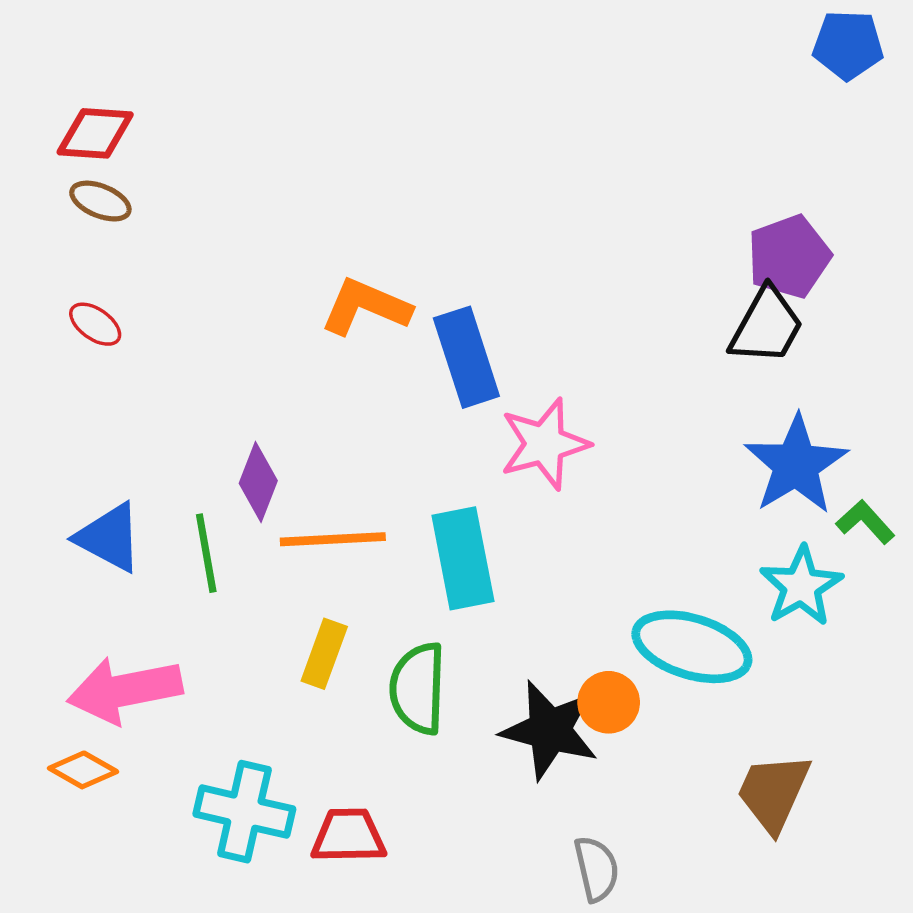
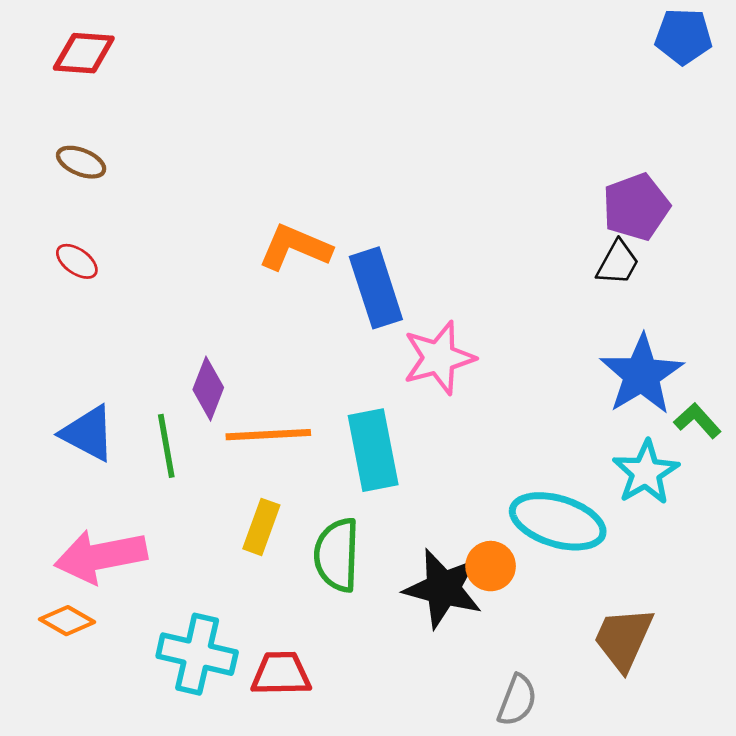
red diamond: (95, 133) -> (84, 53), moved
black trapezoid: (766, 326) -> (618, 263), size x0.7
gray semicircle: (596, 869) -> (517, 700), moved, turned 34

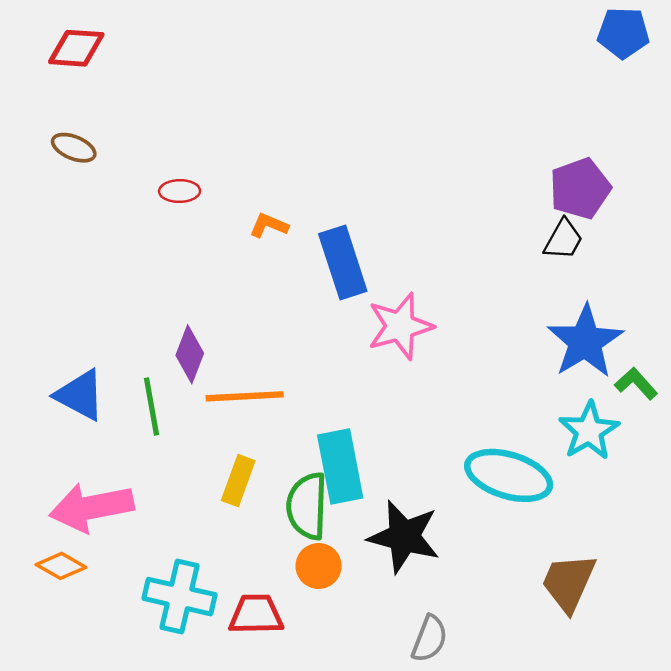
orange L-shape: (295, 247) -> (269, 225), size x0.6
red ellipse: (77, 261) -> (180, 191), moved, turned -36
cyan rectangle: (373, 450) -> (340, 466), moved
orange circle: (491, 566) -> (319, 566), moved
gray semicircle: (517, 700) -> (430, 639), moved

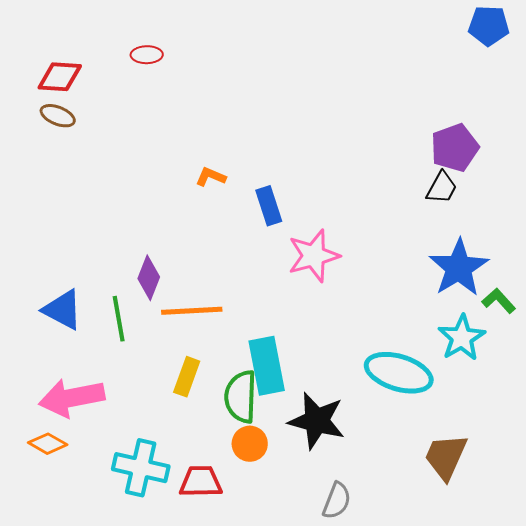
red diamond: (76, 48) -> (60, 77), moved
red ellipse: (180, 191) -> (147, 55), moved
blue rectangle: (343, 262) -> (269, 206), size x0.7

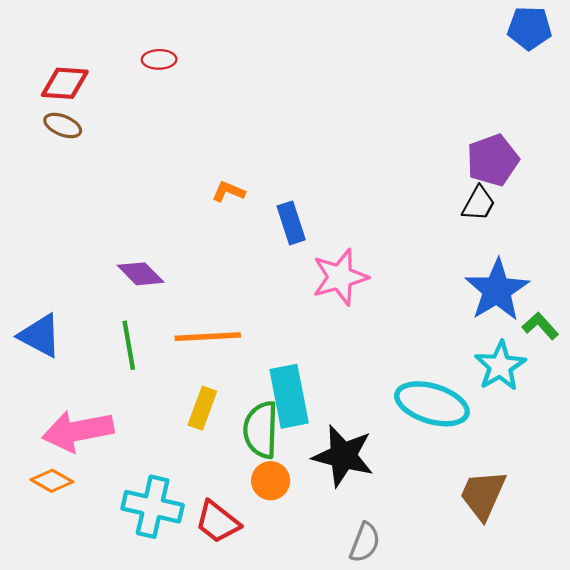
purple diamond: (149, 278) -> (141, 274), moved, turned -66
blue triangle: (63, 310) -> (40, 336), moved
red trapezoid: (201, 482) -> (218, 522), turned -141

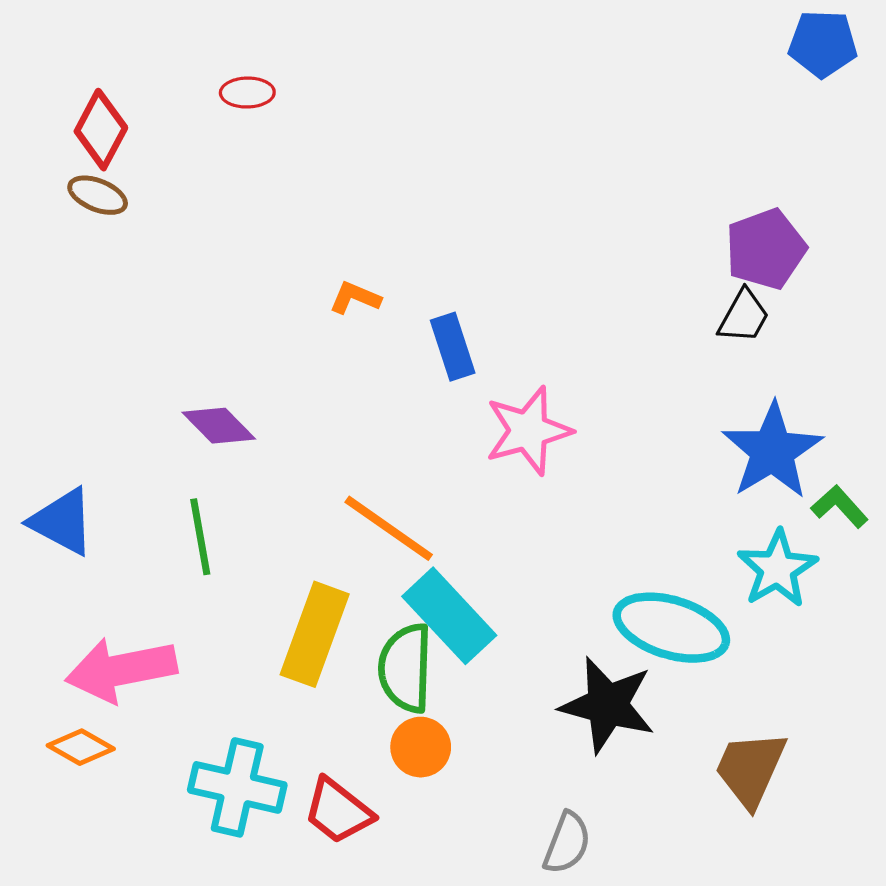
red diamond: (65, 83) -> (101, 130), turned -66
orange line: (208, 337) -> (389, 528), moved, turned 38
cyan rectangle: (289, 396) -> (449, 616), turned -32
yellow rectangle: (202, 408) -> (315, 634), size x1.5
black star: (343, 456) -> (607, 705), moved

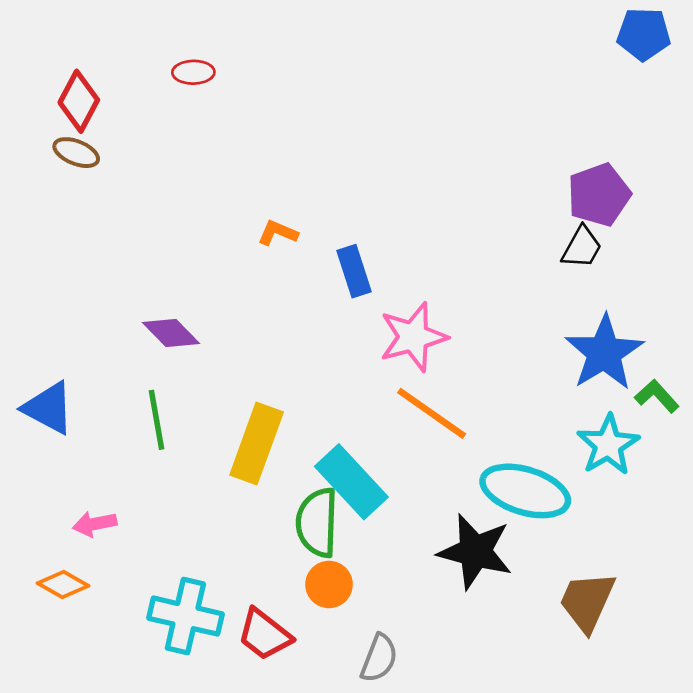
orange line: (389, 528) -> (432, 413), moved
yellow rectangle: (315, 634) -> (257, 444), moved
pink arrow: (121, 670) -> (95, 524), size x0.5
gray semicircle: (567, 843) -> (379, 658), moved

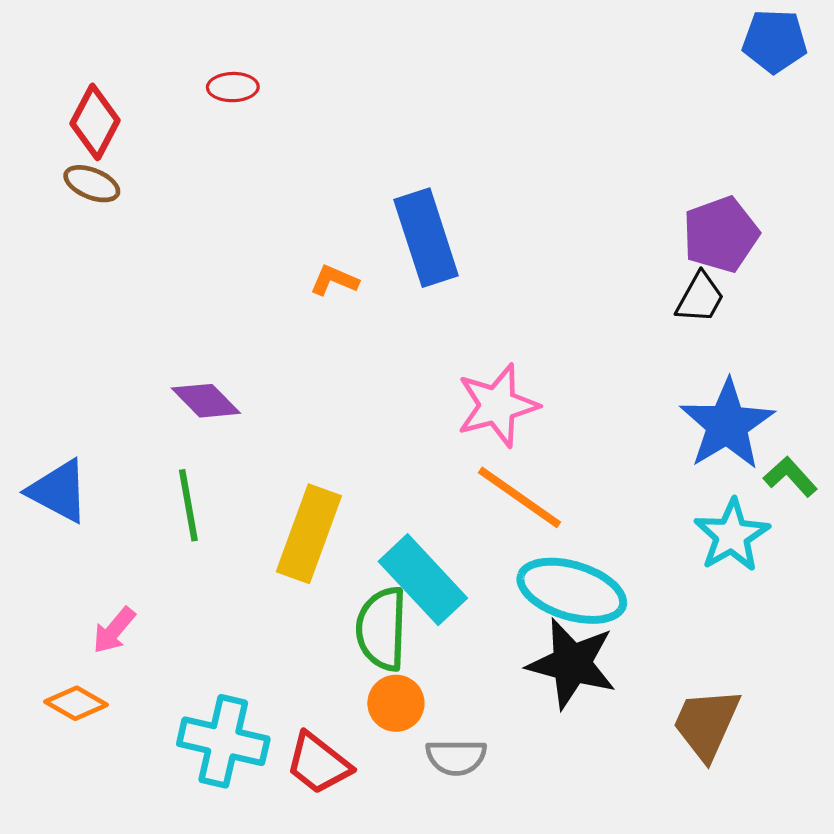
blue rectangle: (354, 271) -> (426, 238), moved, size x1.5
cyan ellipse: (525, 491) -> (572, 591), moved
pink arrow: (95, 524) -> (114, 630), turned -39
gray semicircle: (379, 658) -> (456, 757), moved, turned 69

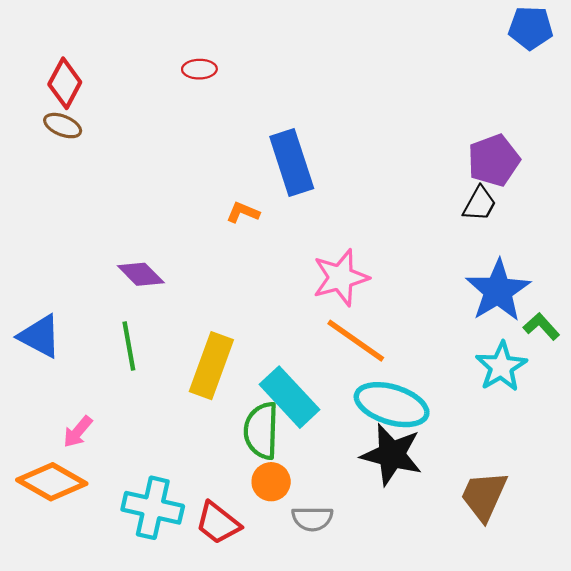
red ellipse: (233, 87) -> (199, 69), moved
orange L-shape: (334, 280) -> (243, 212), moved
orange diamond: (76, 703) -> (52, 482), size x1.6

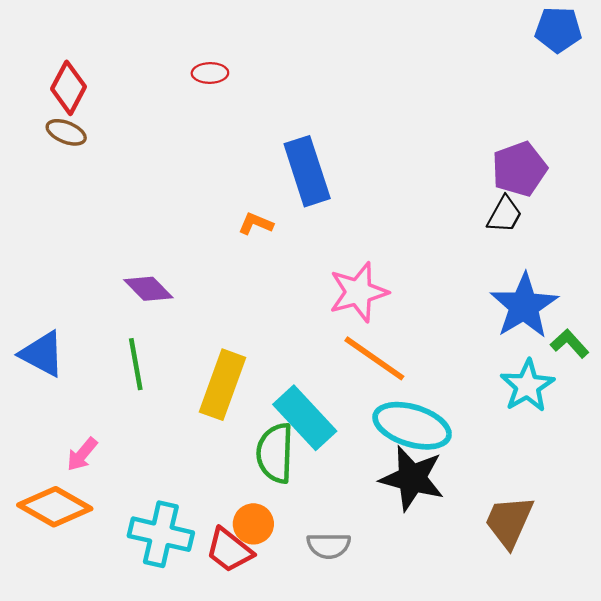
orange circle: (271, 482) -> (253, 524), moved

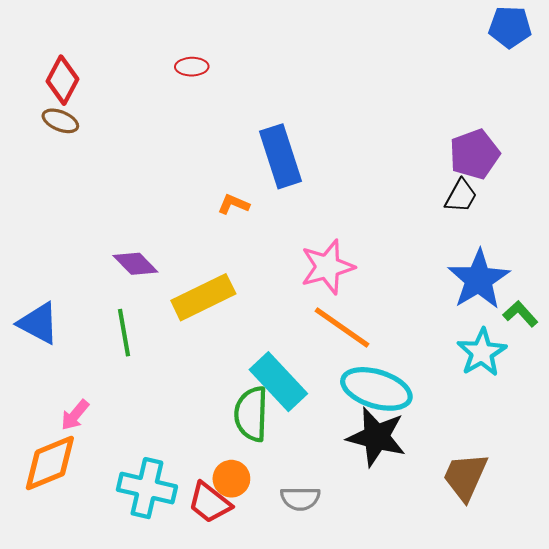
yellow rectangle: (223, 385) -> (203, 297), moved, turned 44
orange diamond: (55, 507) -> (50, 463), turned -52

